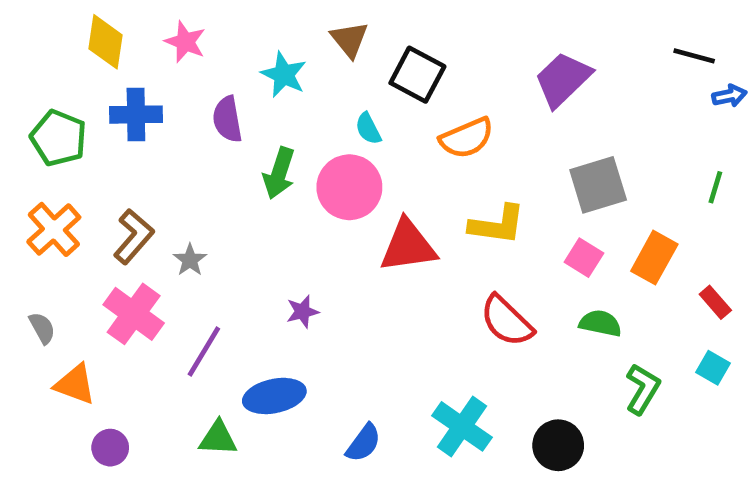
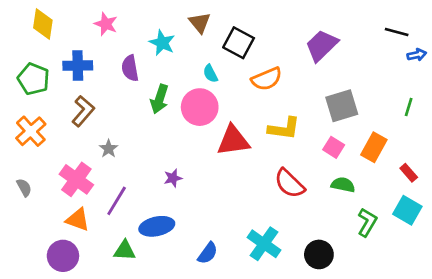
yellow diamond: (105, 42) -> (43, 24), moved
brown L-shape: (134, 236) -> (83, 111), moved
cyan square: (713, 368) -> (407, 210), size x1.5
orange triangle: (75, 384) -> (78, 220), moved
purple circle: (110, 448) -> (63, 256), size x1.5

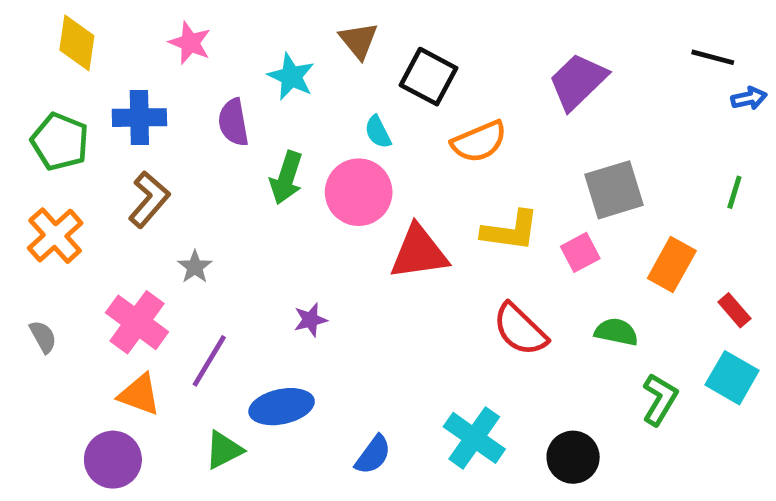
pink square: (334, 147) -> (580, 252), moved, turned 30
green triangle: (125, 250) -> (224, 450), turned -30

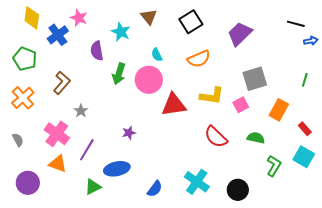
black square: (428, 77) -> (191, 22), moved, turned 30
blue cross: (139, 118) -> (58, 35), moved, turned -35
purple circle: (113, 460) -> (28, 183), moved

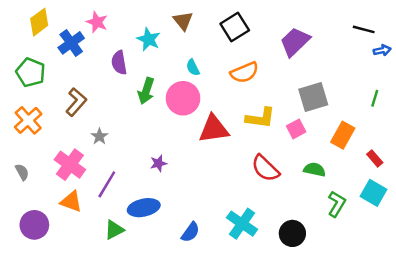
yellow diamond: (32, 18) -> (39, 22), turned 45

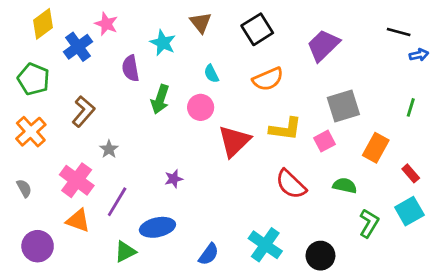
pink circle: (183, 98) -> (201, 107), size x0.7
red triangle: (214, 129) -> (234, 141), turned -36
cyan square: (373, 193) -> (409, 211), turned 30

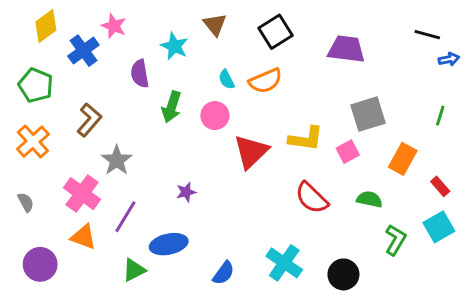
purple trapezoid: (323, 45) -> (346, 49), turned 51
orange semicircle: (268, 79) -> (265, 81), moved
gray star: (109, 149) -> (117, 160), size x1.5

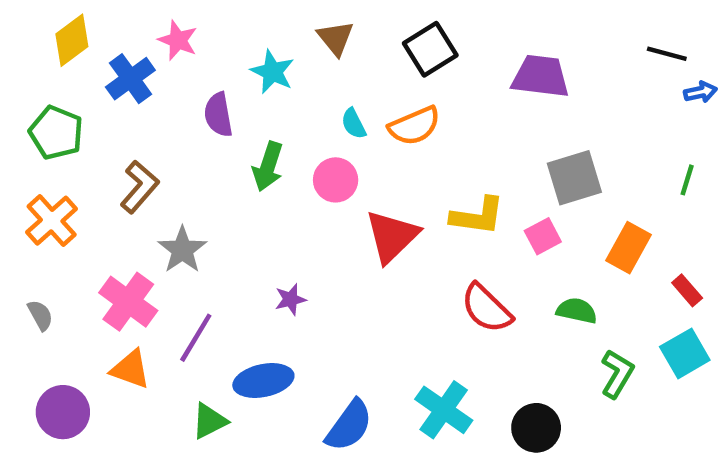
blue semicircle: (224, 273) -> (349, 426), size x1.4

